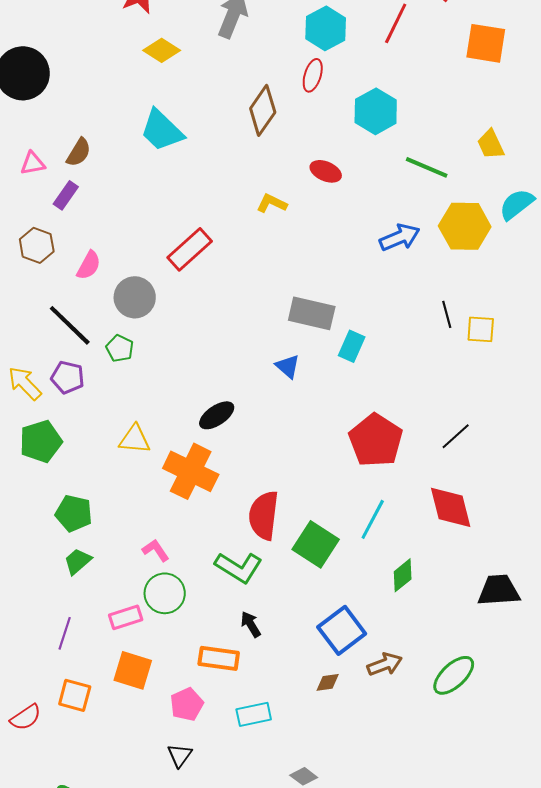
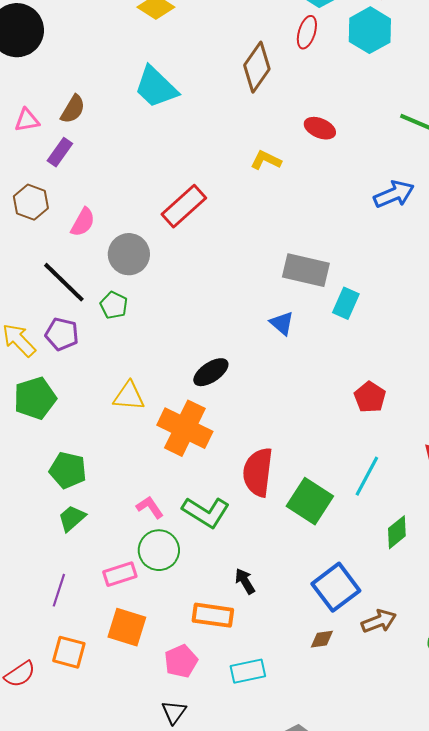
cyan hexagon: (376, 111) -> (370, 30), moved
red pentagon: (376, 440) -> (370, 397), size x0.6
green L-shape: (239, 567) -> (206, 512), moved

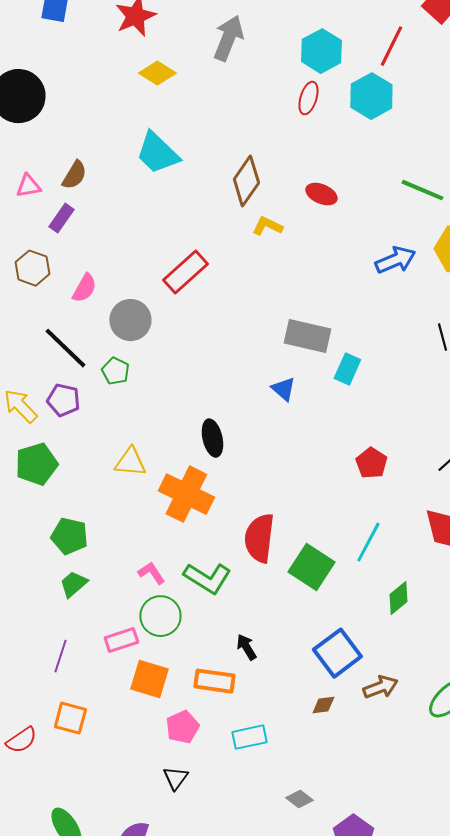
brown diamond: (257, 67) -> (246, 181), moved
black ellipse: (211, 372) -> (212, 438), turned -69
orange square: (127, 627) -> (149, 679), moved

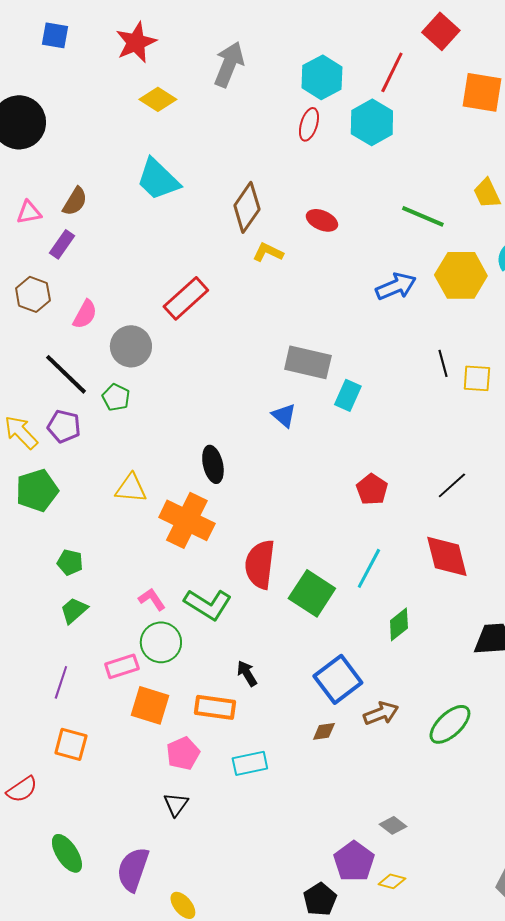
green pentagon: (69, 536) -> (70, 562), size x0.7
red semicircle: (21, 740) -> (22, 789), moved
gray diamond: (299, 799) -> (393, 825), moved

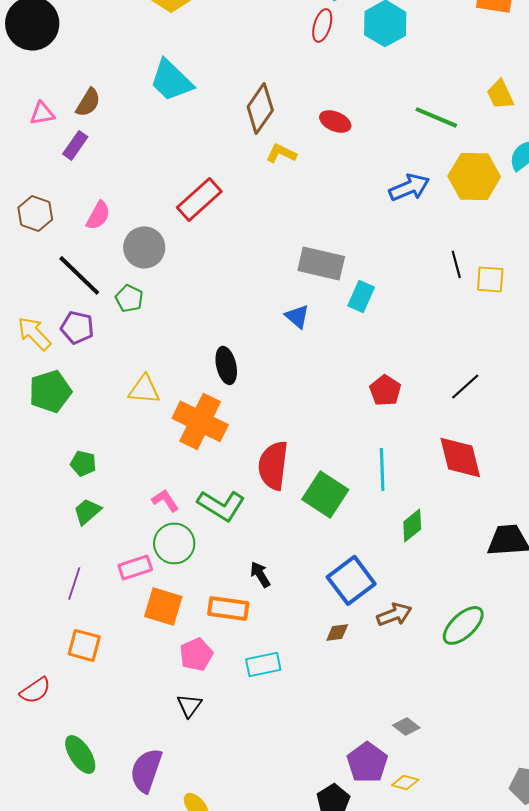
brown hexagon: (33, 294) -> (35, 213), moved
cyan line: (369, 568) -> (382, 469), turned -30

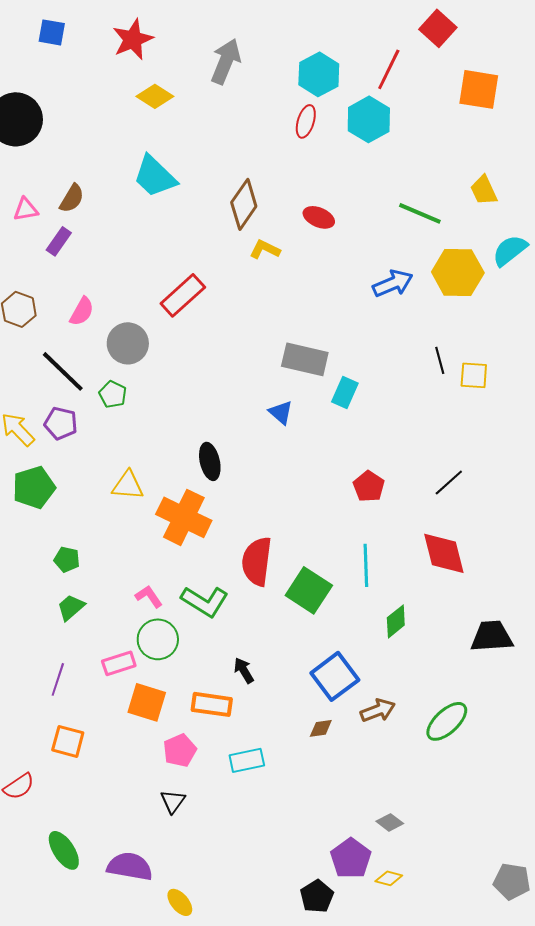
purple semicircle: (146, 770) -> (130, 866), turned 81

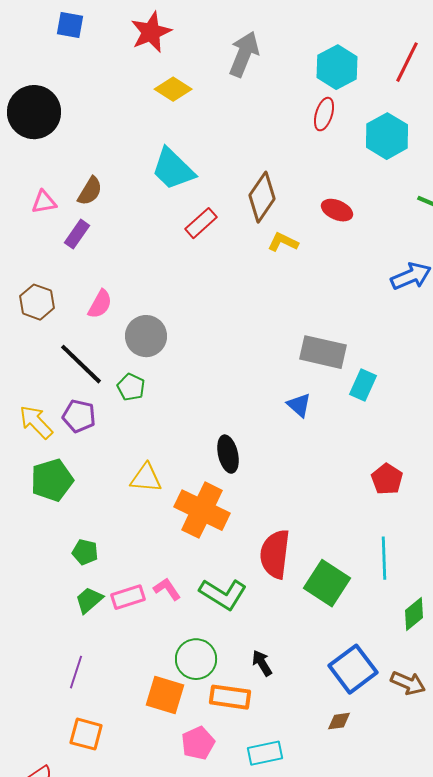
cyan hexagon: (369, 119) -> (387, 136), moved
red rectangle: (183, 295) -> (201, 223), moved, size x0.7
green circle: (158, 639) -> (196, 659), moved
pink rectangle: (119, 663) -> (128, 597), moved
brown arrow: (378, 710) -> (408, 683), moved, turned 44

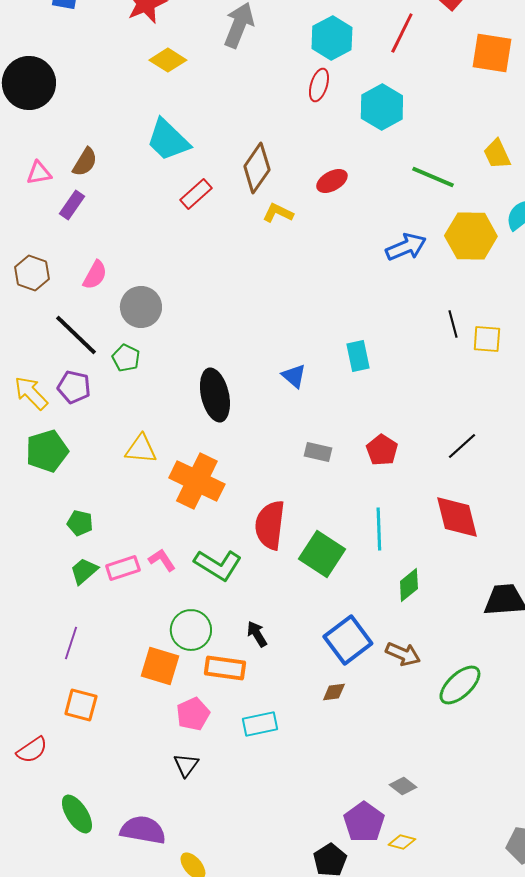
red ellipse: (337, 210) -> (332, 181), turned -52
gray rectangle: (323, 352) -> (318, 452), moved, size x0.6
cyan rectangle: (363, 385) -> (358, 356), turned -36
black ellipse: (228, 454) -> (215, 395), moved, size x1.4

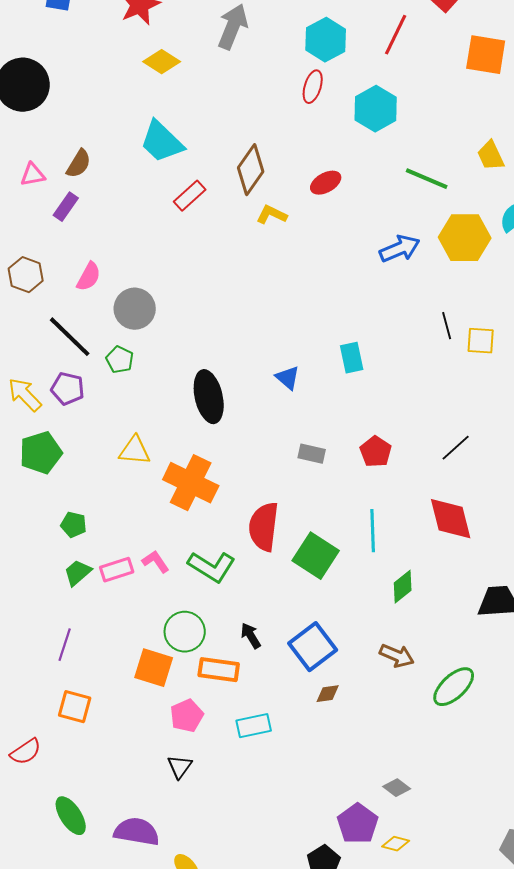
blue square: (348, 640) -> (313, 647), moved

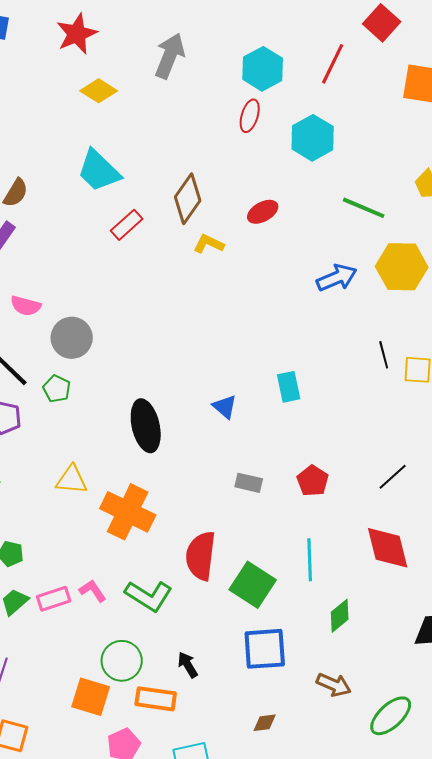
pink semicircle: (89, 277) -> (26, 306), turned 76
blue square: (313, 647) -> (265, 649), moved, turned 33

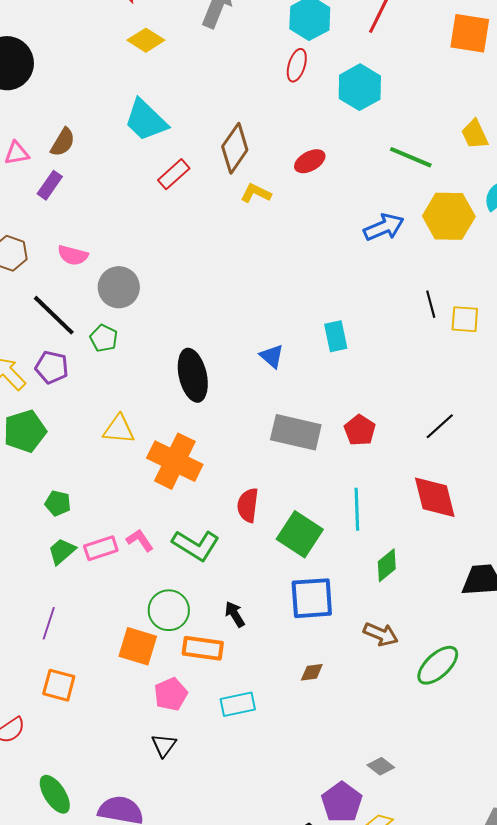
gray rectangle: (249, 483) -> (296, 432), size x1.8
red semicircle: (201, 556) -> (248, 505), size x0.7

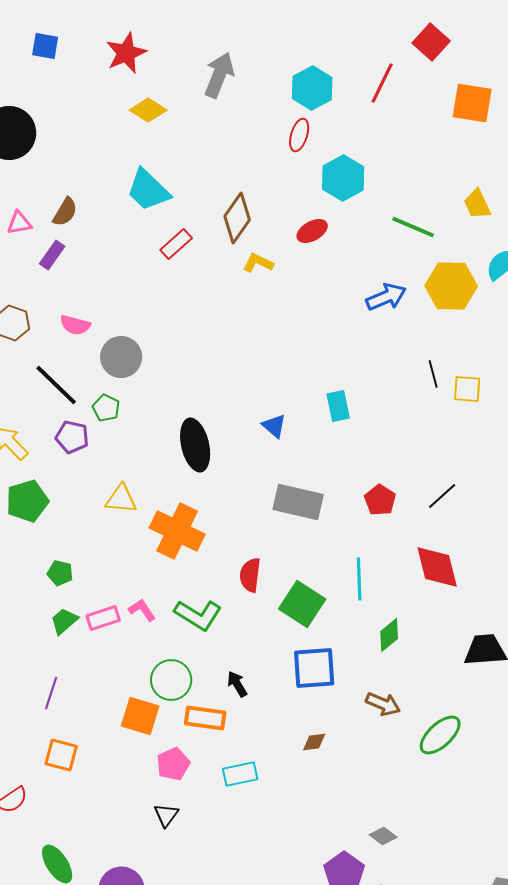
cyan hexagon: (360, 87) -> (343, 178), moved
purple pentagon: (52, 367) -> (72, 437), moved
red pentagon: (360, 430) -> (380, 500), moved

